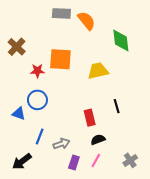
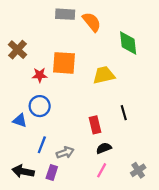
black arrow: (22, 161) -> (23, 171), turned 48
purple rectangle: (74, 162) -> (52, 172), moved

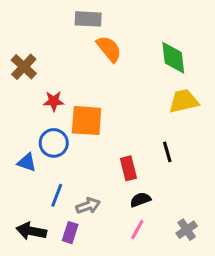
orange semicircle: (92, 22) -> (109, 49), moved
orange square: (64, 63) -> (87, 121), moved
yellow trapezoid: (104, 75) -> (184, 101), moved

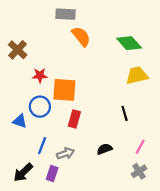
green diamond: (173, 58) -> (129, 43), turned -35
red rectangle: (128, 168) -> (74, 119), moved, turned 30
pink line: (137, 230) -> (140, 147), moved
black arrow: (31, 231) -> (23, 172), turned -55

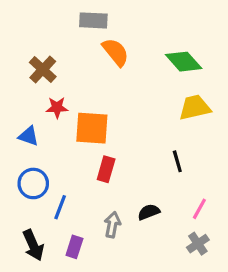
brown cross: (18, 50) -> (43, 70), moved
blue circle: (40, 107) -> (33, 183), moved
blue triangle: (20, 121) -> (28, 136), moved
gray arrow: (65, 153) -> (112, 225), moved, turned -60
black arrow: (23, 172) -> (33, 245), turned -70

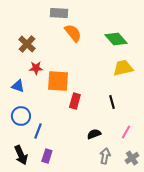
red rectangle: (106, 169) -> (75, 101), moved
gray arrow: (112, 225) -> (105, 156), moved
gray cross: (198, 244) -> (132, 158), moved

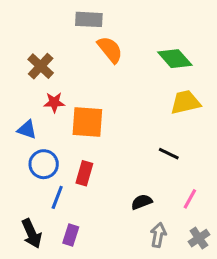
red rectangle: (75, 101) -> (84, 173), moved
black line: (112, 102) -> (169, 154), turned -48
blue circle: (21, 116) -> (44, 164), moved

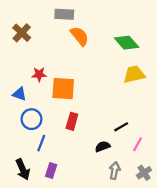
brown cross: (41, 66) -> (22, 33), moved
black line: (169, 154) -> (121, 127), moved, turned -56
red rectangle: (84, 173) -> (72, 121), moved

